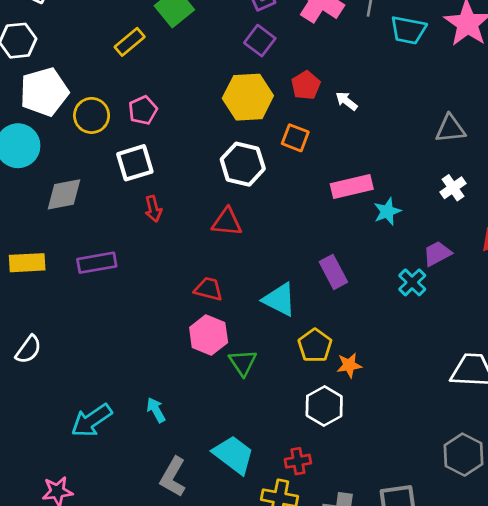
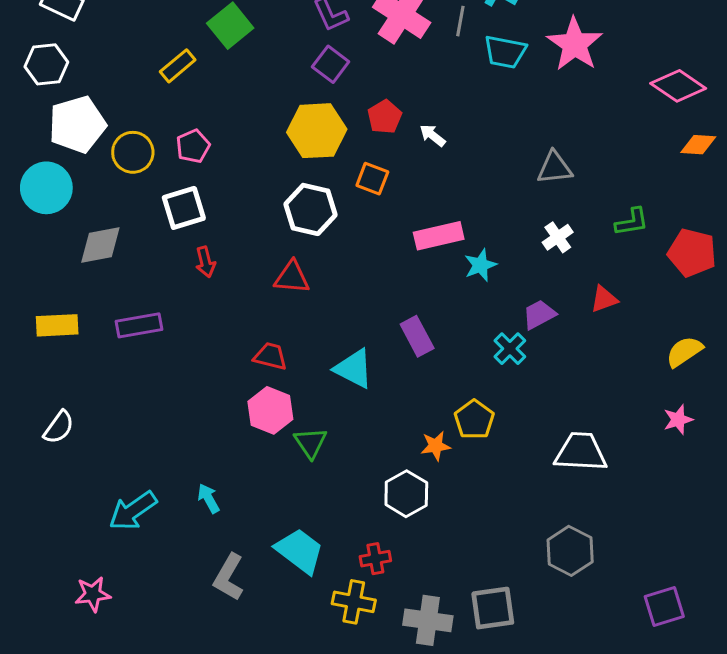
yellow pentagon: (315, 346) -> (474, 420), moved

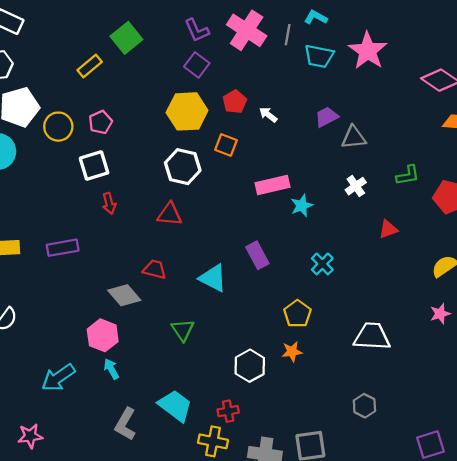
gray diamond: (100, 245) -> (124, 295), moved, turned 60
purple trapezoid: (539, 315) -> (327, 117), moved
pink hexagon: (270, 410) -> (103, 335), moved
orange star: (436, 446) -> (292, 352), moved
gray hexagon: (570, 551) -> (364, 406), size x0.7

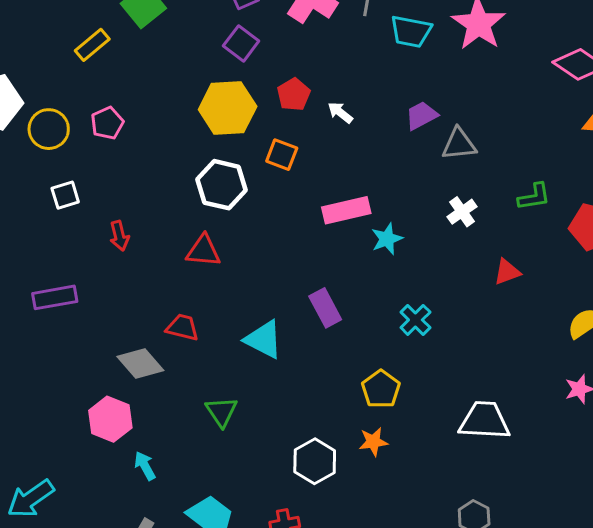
white square: (94, 166) -> (65, 195), moved, size x0.7
cyan arrow: (111, 369) -> (145, 466), moved
cyan arrow: (58, 378) -> (31, 499), moved

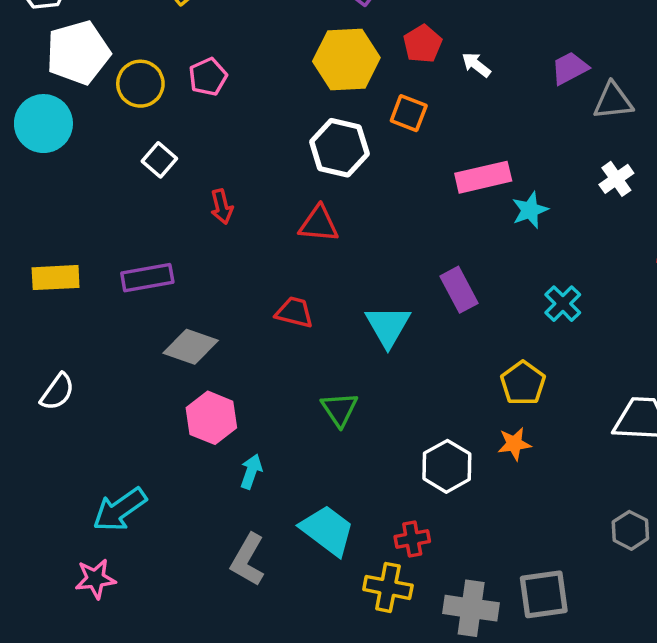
white square: (65, 195) -> (159, 160), turned -32
cyan triangle: (264, 339) -> (388, 326), turned 33
gray diamond: (140, 364) -> (191, 347), moved, turned -30
cyan arrow: (145, 466) -> (251, 471), turned 48

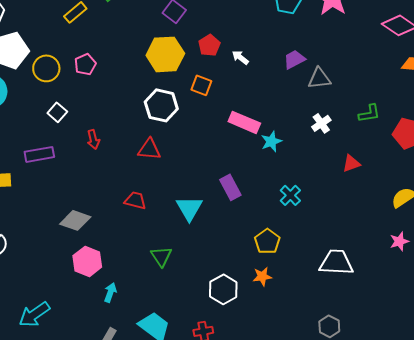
pink rectangle: (483, 177) -> (244, 122), turned 36
purple rectangle: (147, 278) -> (39, 154), moved

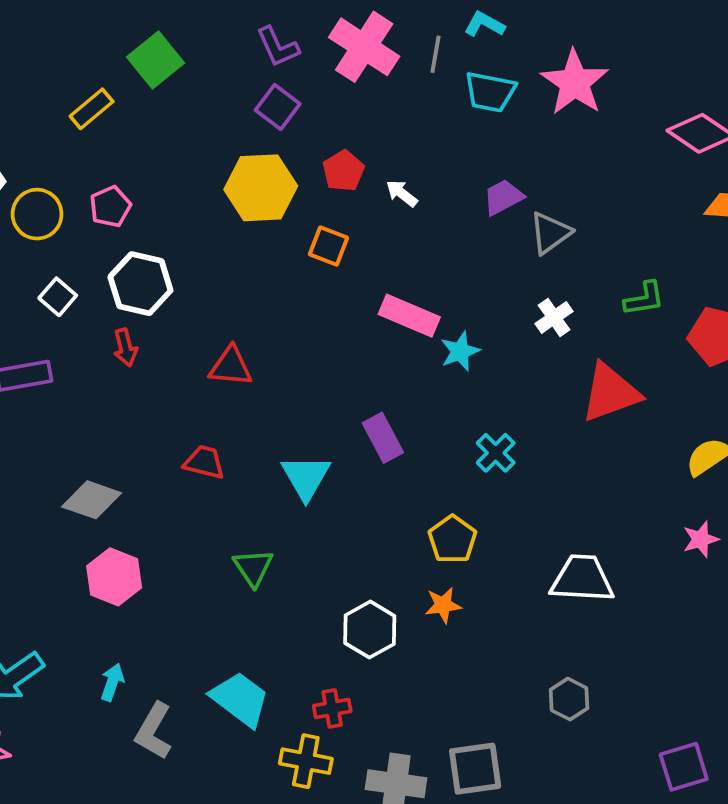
gray triangle: (319, 78) -> (550, 233), turned -30
white hexagon: (161, 105) -> (140, 284), moved
red triangle: (351, 163) -> (610, 393), size x1.8
cyan arrow: (110, 292) -> (112, 682), moved

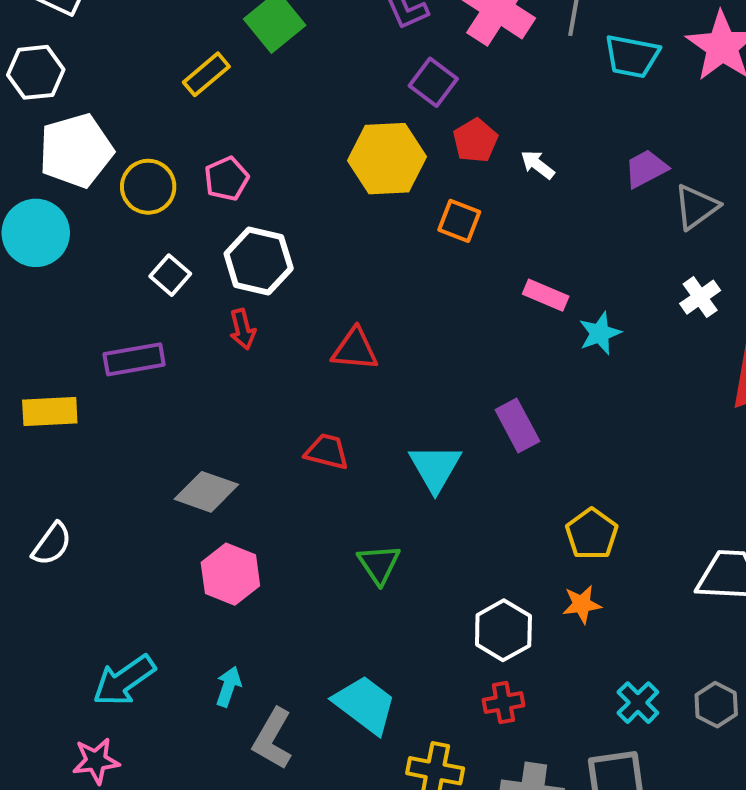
purple square: (278, 107) -> (433, 82), moved
pink rectangle: (409, 316) -> (546, 295), size x0.7
cyan cross: (496, 453) -> (638, 703), moved
red cross: (332, 708) -> (503, 703), moved

